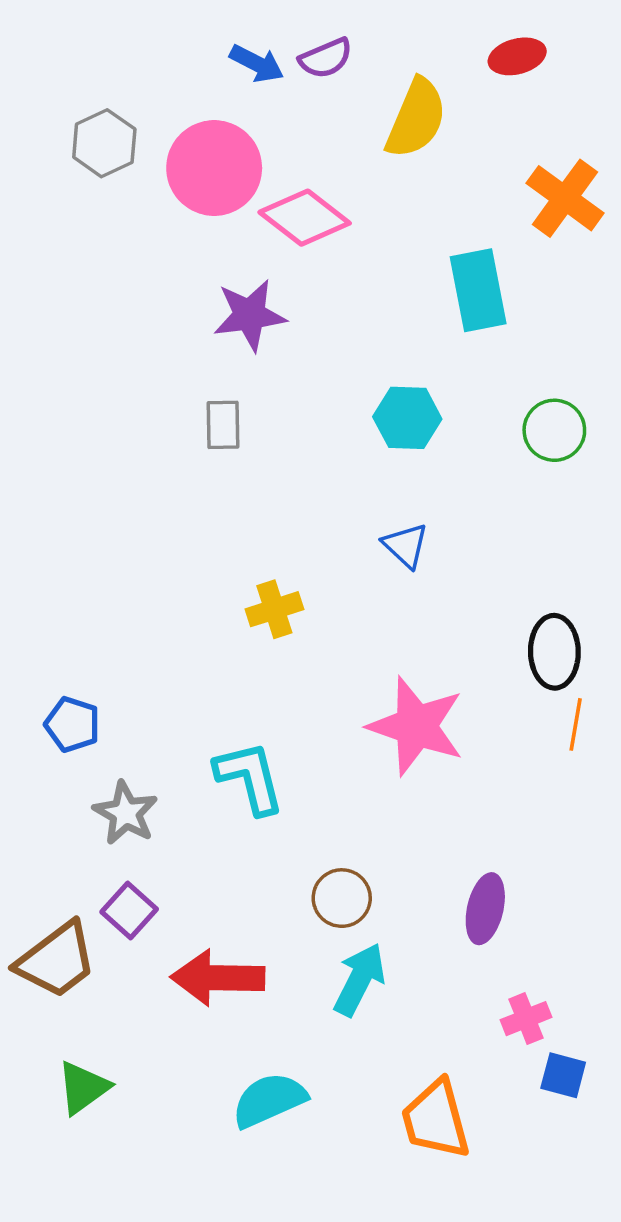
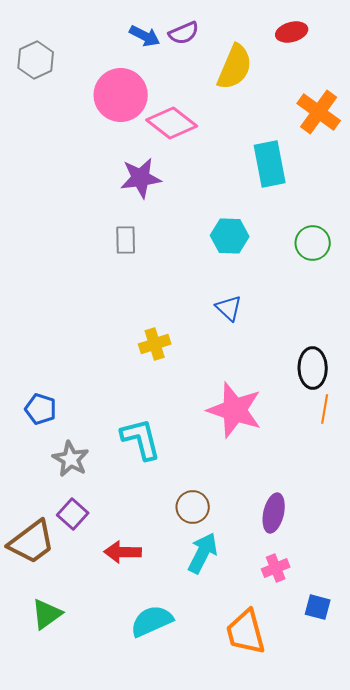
gray hexagon: (104, 143) -> (36, 60), moved
red arrow: (218, 978) -> (123, 552), size x0.7
pink cross: (526, 1019) -> (276, 568), moved

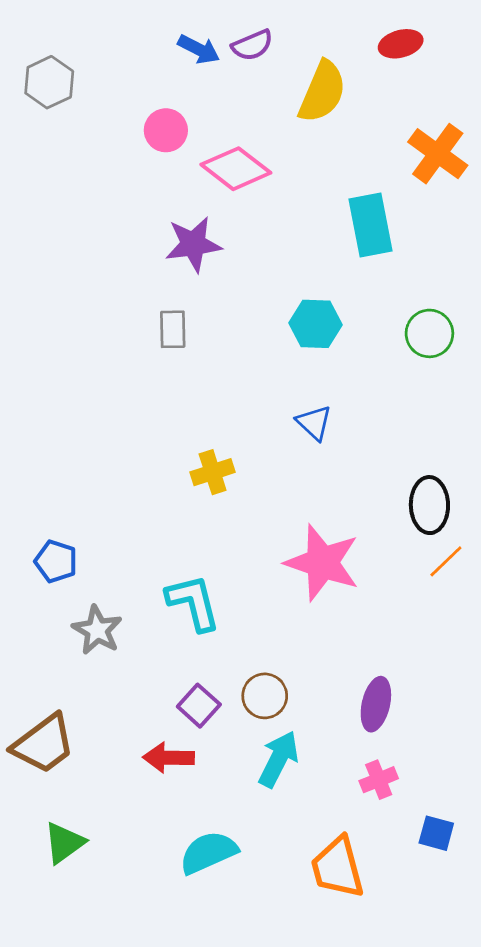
pink circle: (121, 95) -> (166, 130), size x0.6
orange line: (325, 409) -> (446, 561), turned 36
purple square: (73, 514) -> (199, 706), moved

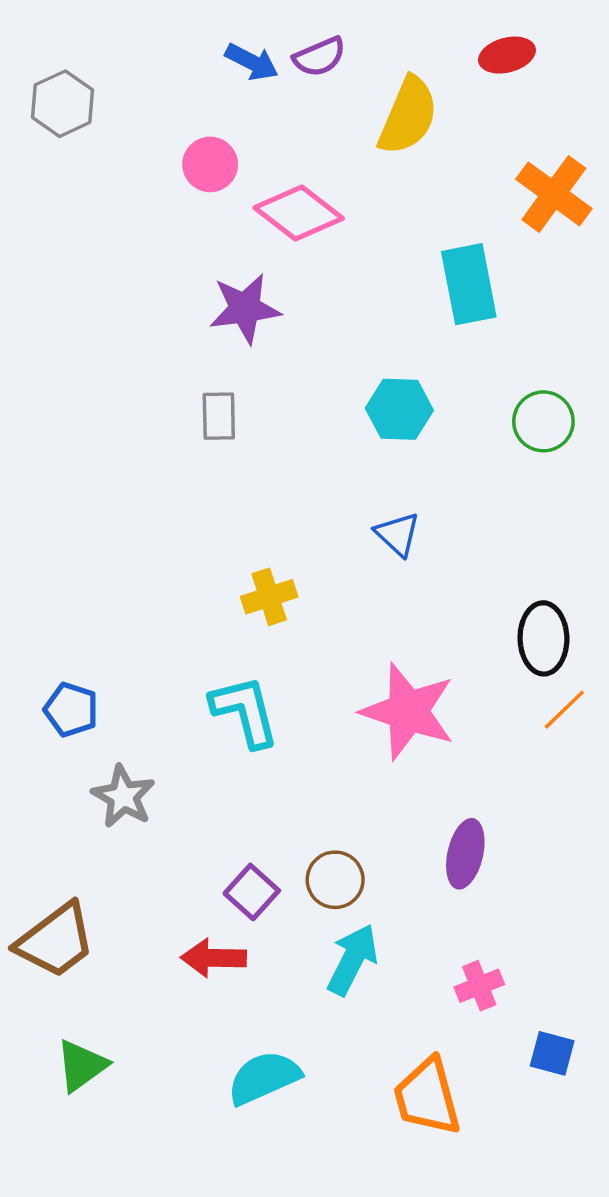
cyan L-shape: (193, 603) -> (245, 711), moved
purple ellipse: (376, 704) -> (465, 854), moved

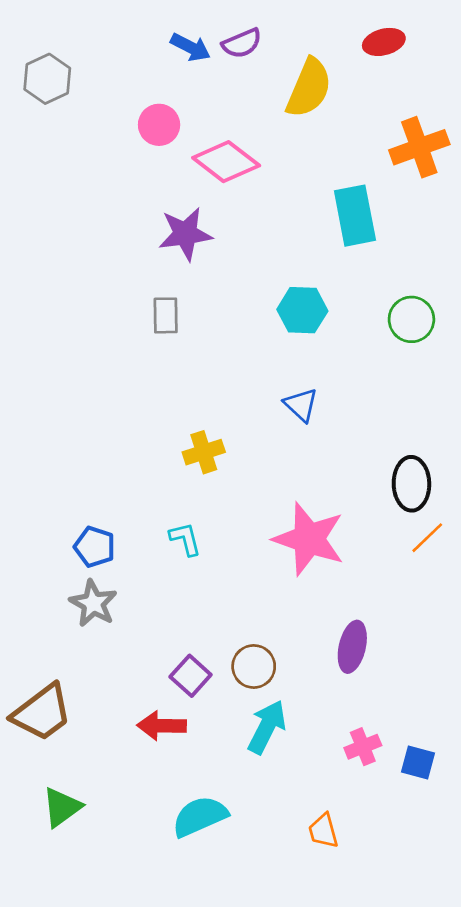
orange cross: (554, 194) -> (419, 147), turned 34
blue pentagon: (71, 710) -> (95, 547), moved
cyan L-shape: (245, 711) -> (185, 539), size x0.6
blue square: (552, 1053) -> (418, 762), moved
orange trapezoid: (427, 1097) -> (323, 831), size x0.6

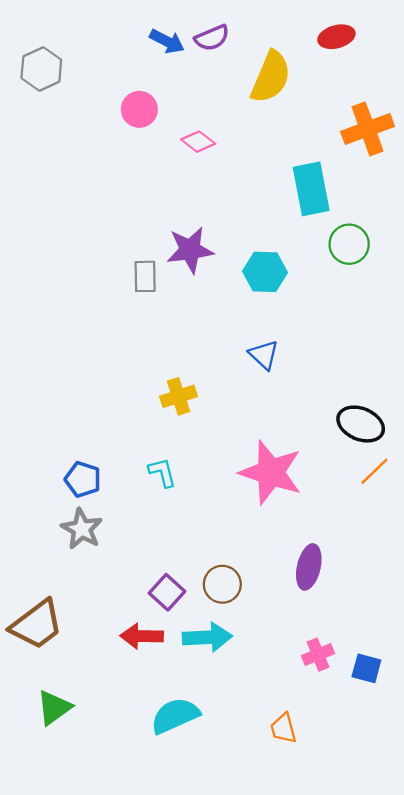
pink diamond: (226, 162) -> (198, 142), size x0.6
purple star: (185, 234) -> (190, 250), moved
green circle: (411, 319) -> (349, 244), moved
black ellipse: (411, 484) -> (361, 424), turned -66
cyan arrow: (267, 727) -> (207, 637), moved, turned 60

